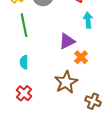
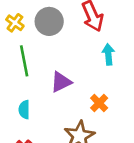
purple triangle: (67, 41) -> (61, 82), moved

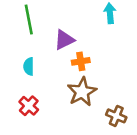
orange cross: (99, 103) -> (81, 61), moved, turned 36

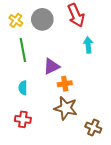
brown star: (82, 92) -> (66, 108), turned -30
red cross: (29, 106) -> (23, 119), turned -35

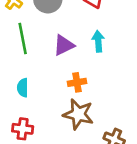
cyan arrow: (88, 45) -> (98, 41), moved
purple triangle: (51, 66) -> (64, 45), moved

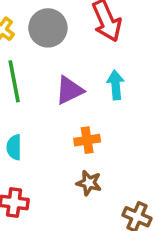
brown star: (78, 114) -> (89, 183), size x0.6

